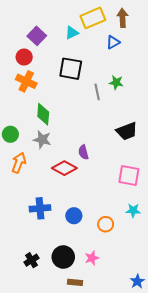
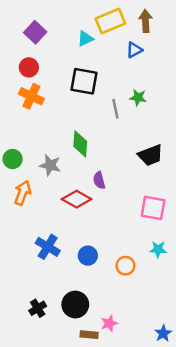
purple square: (37, 36) -> (35, 32), moved
green diamond: (43, 114) -> (80, 144), moved
blue cross: (40, 208) -> (48, 247), turned 36
pink star: (92, 258) -> (109, 323), moved

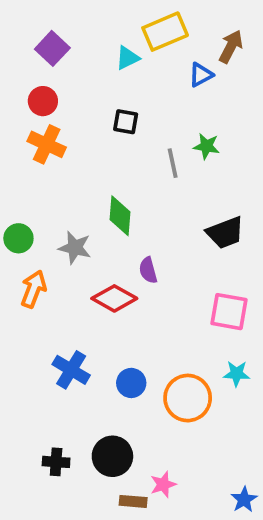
brown arrow: (146, 21) -> (231, 47), moved, turned 30
black square: (84, 81) -> (126, 122), size x0.6
orange circle: (125, 266) -> (188, 398), size x1.6
black cross: (38, 308) -> (56, 462), turned 36

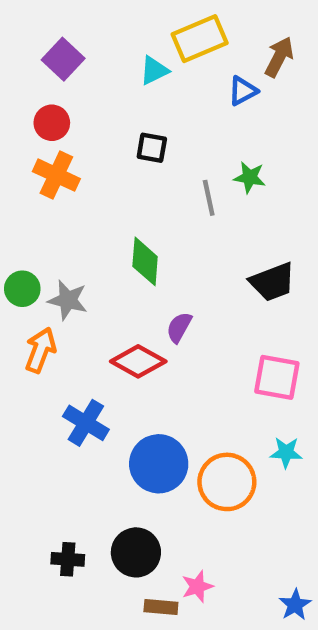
gray star: (75, 248) -> (68, 300), moved
purple semicircle: (148, 270) -> (179, 327), turned 44
blue cross: (71, 370) -> (86, 423), moved
blue circle: (131, 383) -> (159, 464), size x1.6

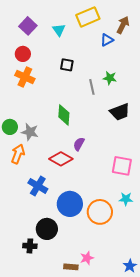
cyan triangle: (154, 70) -> (59, 30), moved, turned -40
black trapezoid: (272, 282) -> (120, 112), moved
black circle: (136, 552) -> (47, 229), moved

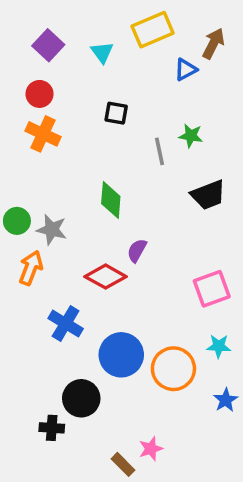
pink square: (122, 166) -> (212, 289), turned -30
blue star: (130, 266) -> (226, 400), moved
brown rectangle: (71, 267) -> (123, 464), turned 40

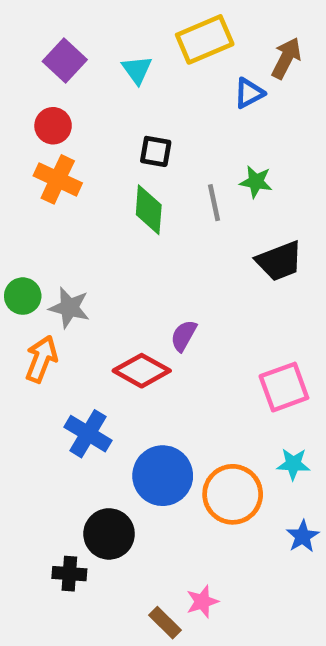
green diamond: (111, 200) -> (149, 210), moved

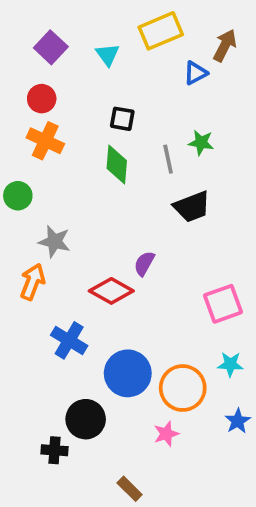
black trapezoid: (279, 261) -> (192, 207), moved
green circle: (23, 296) -> (18, 196), moved
pink star: (202, 602) -> (166, 434), moved

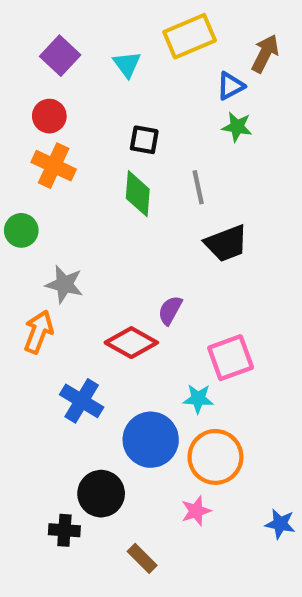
green star: (201, 143) -> (237, 127), moved
pink square: (223, 304) -> (231, 358), moved
cyan star: (230, 364) -> (198, 399), moved
blue star: (238, 421) -> (280, 524), moved, turned -30
brown rectangle: (130, 489) -> (142, 558), moved

